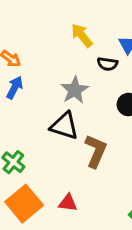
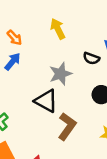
yellow arrow: (82, 35) -> (58, 29), moved

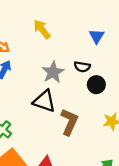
black semicircle: (91, 58) -> (82, 67), moved

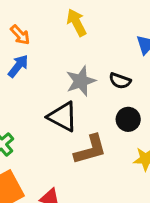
black circle: (96, 85) -> (128, 119), moved
brown L-shape: (69, 122) -> (90, 150), turned 40

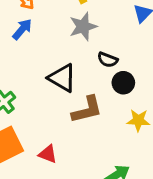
gray star: (81, 81) -> (83, 27), moved
black semicircle: (120, 81) -> (108, 60), moved

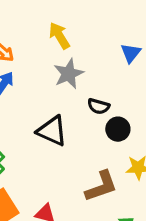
brown L-shape: (87, 110) -> (101, 186), moved

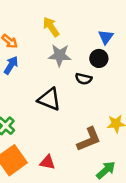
gray star: (69, 74) -> (60, 55), turned 30
black circle: (118, 129) -> (99, 58), moved

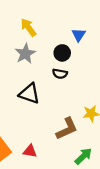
gray star: (60, 55) -> (25, 54), moved, turned -30
black circle: (99, 58) -> (62, 53), moved

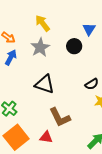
black semicircle: (60, 74) -> (92, 84), moved, turned -40
brown L-shape: (67, 129) -> (60, 117), moved, turned 90

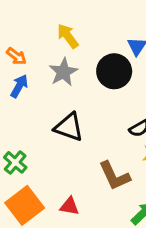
black circle: (74, 46) -> (114, 71), size x1.5
brown L-shape: (60, 117) -> (114, 176), moved

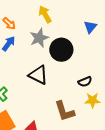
black circle: (114, 71) -> (61, 50), moved

